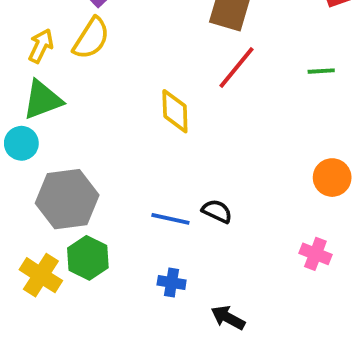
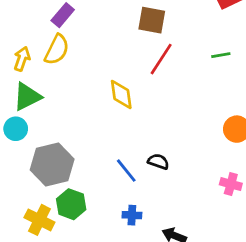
blue line: (170, 219) -> (126, 171), turned 45

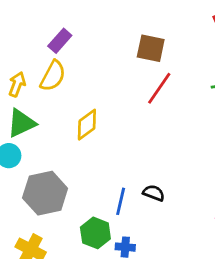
yellow diamond: (121, 94) -> (87, 125), moved, turned 60
blue line: (126, 171) -> (121, 201), turned 50
green hexagon: (71, 204) -> (95, 233), moved

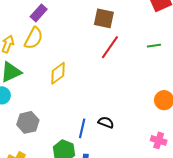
gray hexagon: (45, 193) -> (28, 122), size x0.7

